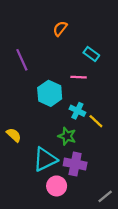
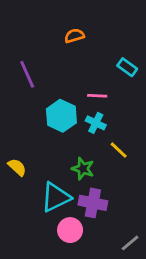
orange semicircle: (60, 29) -> (74, 36), turned 35
cyan rectangle: (91, 54) -> (127, 67), moved
cyan cross: (77, 111) -> (96, 123), moved

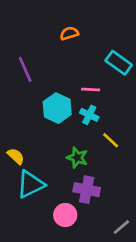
cyan rectangle: (127, 67) -> (119, 63), size x1.4
cyan triangle: (56, 197) -> (30, 184), moved

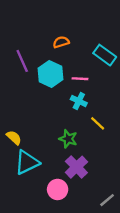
orange semicircle: (69, 33) -> (61, 42), moved
cyan hexagon: (57, 108) -> (50, 74), moved
purple cross: (87, 190) -> (76, 167), turned 35

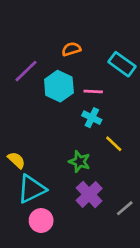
purple line: (22, 61) -> (26, 71), turned 70
pink circle: (58, 189) -> (41, 221), moved
gray line: (107, 200) -> (125, 208), moved

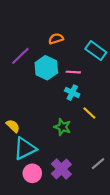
purple cross: (89, 194) -> (61, 169), moved

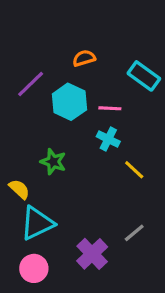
green star: (62, 127) -> (53, 162), moved
gray line: (98, 164) -> (134, 233), moved
pink circle: (32, 173) -> (34, 268), moved

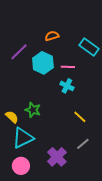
green star: (53, 162) -> (33, 110), moved
yellow line: (134, 170) -> (80, 117), moved

